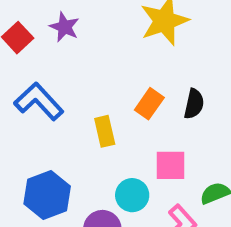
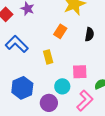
orange rectangle: (149, 104) -> (60, 31), moved
black semicircle: (194, 104) -> (89, 34), moved

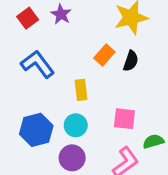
black semicircle: (89, 34) -> (131, 61), moved
cyan circle: (62, 86) -> (76, 125), moved

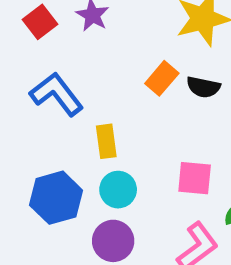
black semicircle: (131, 61) -> (203, 87), turned 84
yellow rectangle: (81, 90) -> (106, 141), moved

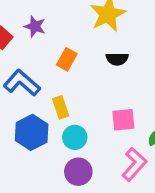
orange rectangle: (162, 78) -> (67, 59), moved
blue hexagon: (56, 198) -> (32, 132), moved

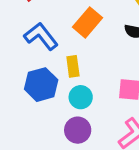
orange rectangle: (67, 59) -> (87, 22), size x1.4

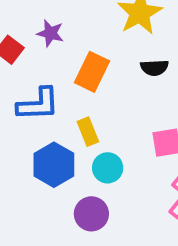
blue L-shape: (41, 36) -> (38, 104), turned 140
purple circle: (78, 130) -> (91, 214), moved

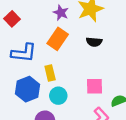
purple star: (50, 33) -> (61, 13), moved

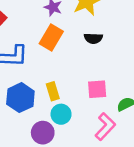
yellow rectangle: (50, 73) -> (53, 91), moved
cyan circle: (58, 96) -> (61, 114), moved

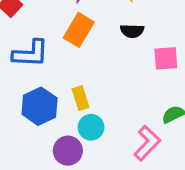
pink square: (97, 89) -> (166, 58), moved

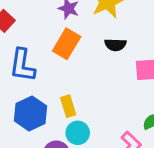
blue L-shape: (31, 54) -> (22, 65), turned 96

